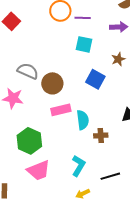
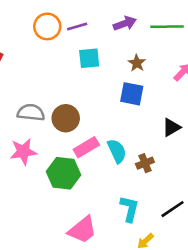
blue square: (95, 79) -> (132, 94), moved
green hexagon: (29, 141) -> (63, 173), moved

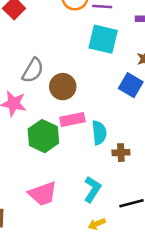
cyan square: (89, 58) -> (103, 39), size x1.4
gray semicircle: (31, 113) -> (33, 70), turned 95

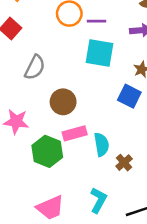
gray semicircle: (33, 70) -> (35, 67), moved
brown cross: (121, 153) -> (124, 163), turned -35

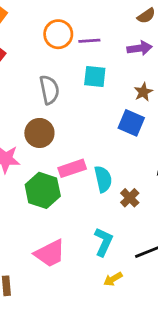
cyan square: (99, 53) -> (95, 76), size x0.7
gray semicircle: (35, 67) -> (49, 90), moved, turned -35
brown circle: (63, 102) -> (39, 133), moved

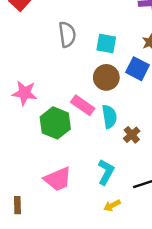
cyan square: (95, 76) -> (106, 43), moved
brown circle: (39, 133) -> (106, 77), moved
pink rectangle: (72, 168) -> (83, 105), turned 50

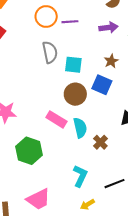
gray semicircle: (67, 34) -> (50, 52), moved
green hexagon: (55, 123) -> (29, 151), moved
pink trapezoid: (58, 179) -> (38, 199), moved

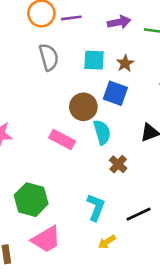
cyan square: (73, 65) -> (94, 60), moved
cyan semicircle: (80, 128) -> (102, 132), moved
green hexagon: (29, 151) -> (31, 200), moved

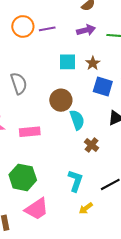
gray semicircle: (49, 57) -> (19, 83), moved
blue square: (115, 93) -> (103, 86), moved
pink rectangle: (62, 140) -> (30, 132), moved, turned -30

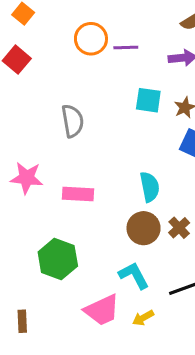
brown circle: (61, 100) -> (144, 228), moved
brown cross: (92, 145) -> (179, 228), moved
cyan L-shape: (75, 181) -> (134, 275), turned -55
pink trapezoid: (37, 209) -> (102, 310), moved

